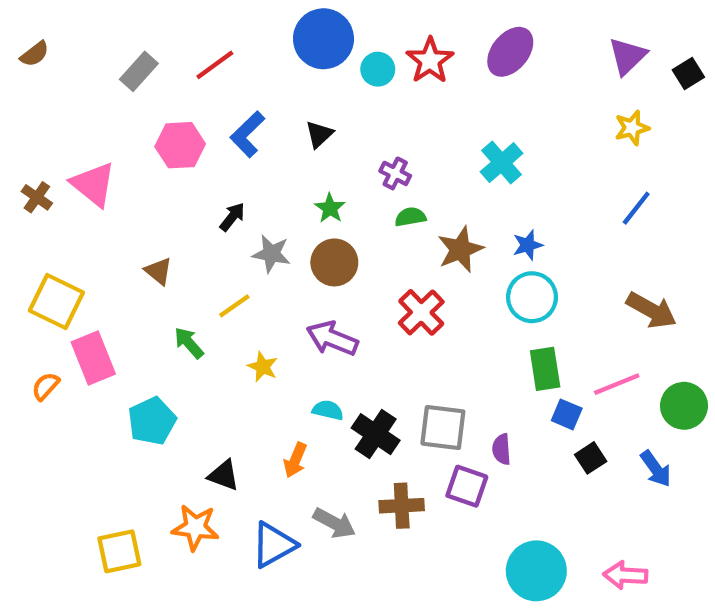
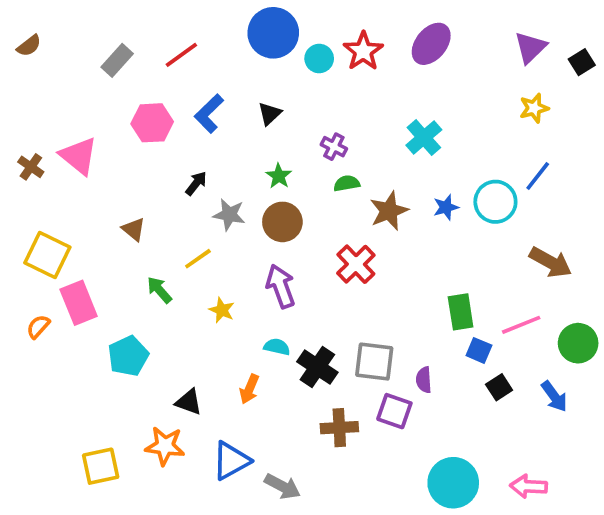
cyan circle: (532, 297) -> (495, 202), moved
purple arrow: (332, 338) -> (281, 286), turned 48
gray arrow: (334, 523) -> (282, 486), moved

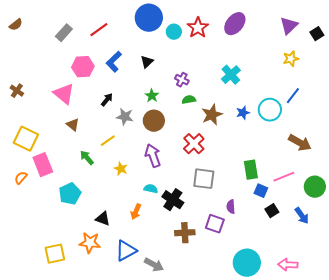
pink triangle: (79, 156) -> (64, 94), moved
gray square: (374, 362) -> (204, 179), moved

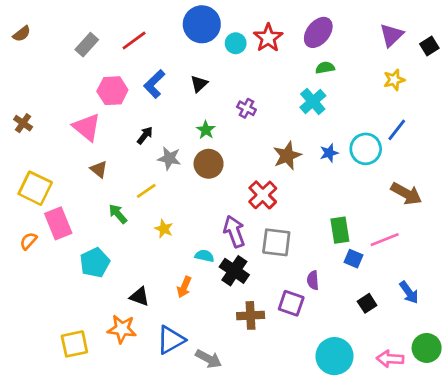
green semicircle: (189, 100) -> (325, 68), moved
purple arrow: (153, 156) -> (234, 231), moved
green circle: (315, 187) -> (427, 348), moved
black square: (272, 211) -> (367, 303), moved

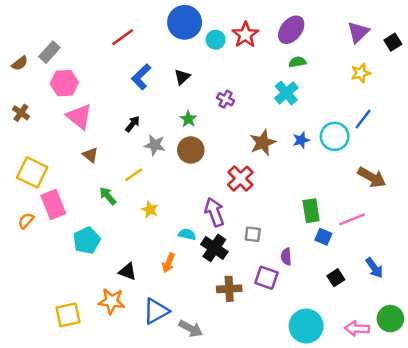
brown semicircle: (22, 34) -> (20, 63), moved
gray rectangle: (87, 45) -> (49, 52), moved
pink hexagon: (112, 91) -> (64, 83), moved
gray square: (276, 242) -> (253, 234), moved, size x0.6

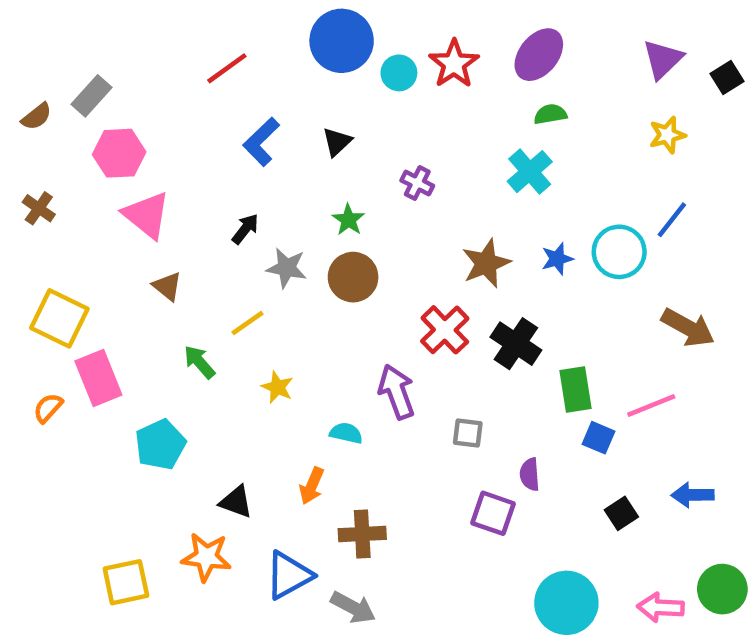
black cross: (214, 248) -> (516, 344), moved
blue arrow: (374, 268) -> (693, 495), turned 125
brown cross: (229, 289) -> (362, 534), moved

